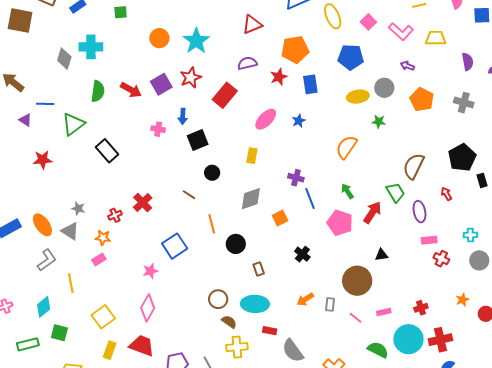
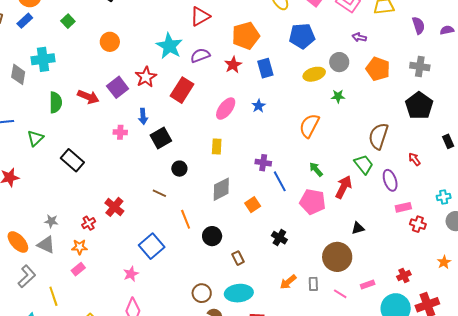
green square: (121, 12) -> (68, 21), turned -32
cyan star: (196, 41) -> (169, 46), moved
green triangle: (73, 124) -> (35, 138), size x0.7
black pentagon: (462, 158) -> (419, 106), moved

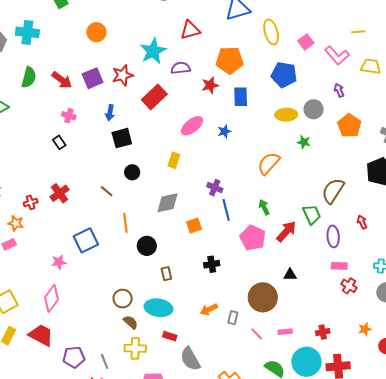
purple arrow: (359, 37) -> (339, 90), turned 40
pink cross: (120, 132) -> (69, 116), moved
black rectangle: (72, 160) -> (59, 142), moved, size x0.6
black cross: (279, 238) -> (212, 264), turned 35

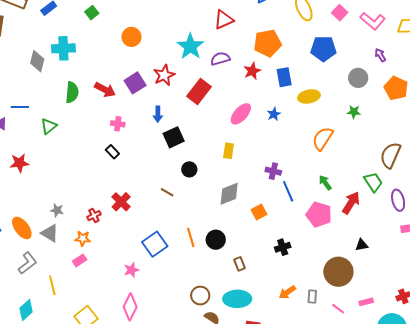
yellow ellipse: (286, 115) -> (309, 96), moved
orange line: (125, 223) -> (191, 237), moved

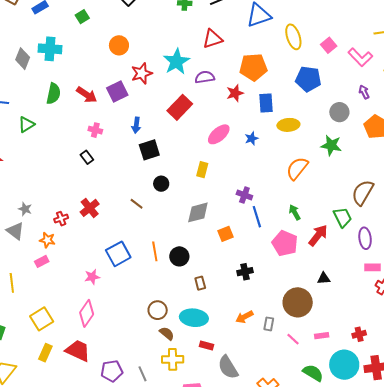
red star: (164, 75) -> (142, 73), moved
green star: (354, 112) -> (331, 145), size x1.5

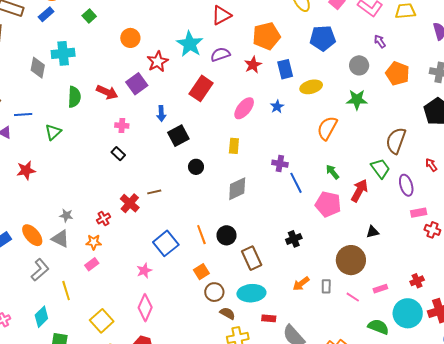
brown line: (137, 204) -> (154, 192), moved, turned -40
orange square: (225, 234) -> (201, 272), moved
brown rectangle: (200, 283) -> (252, 258), size x1.6

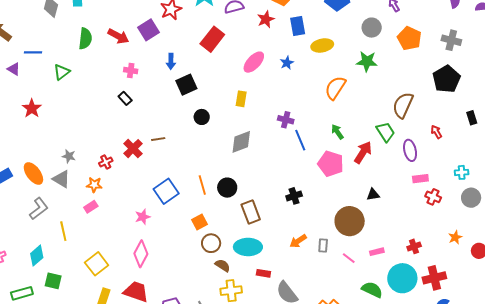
red star: (26, 170) -> (32, 108), turned -30

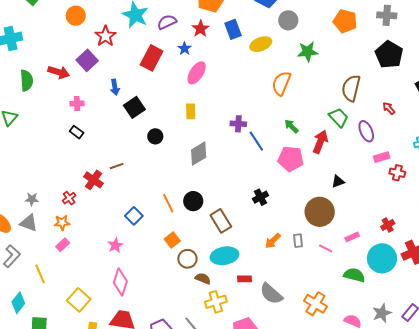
gray circle: (372, 28) -> (288, 20), moved
blue star: (287, 63) -> (184, 49), moved
blue square: (166, 191) -> (134, 216), size x0.7

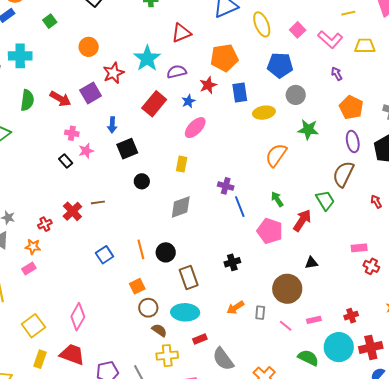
purple ellipse: (366, 131) -> (353, 141), moved
pink star: (115, 245) -> (86, 151), moved
red rectangle: (244, 279) -> (200, 339), turned -32

